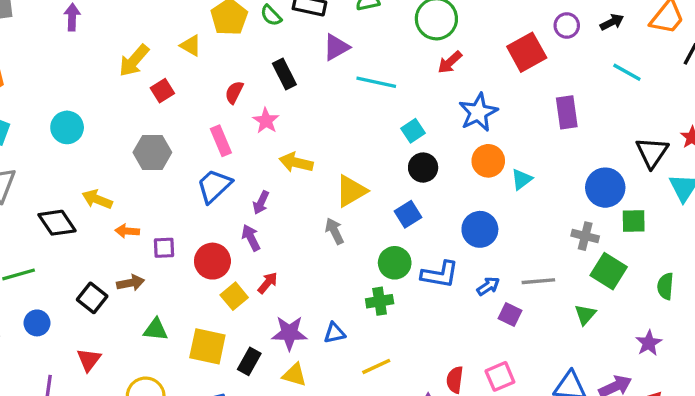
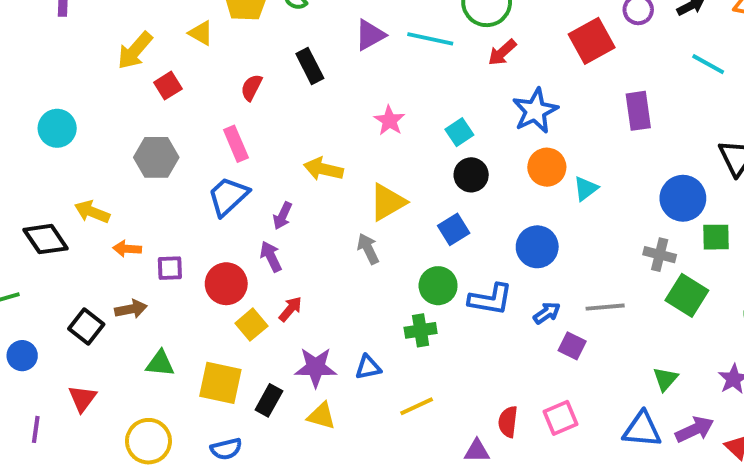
cyan line: (376, 82) -> (430, 39), moved
pink star: (266, 121) -> (389, 120), moved
green triangle: (585, 315) -> (665, 379), moved

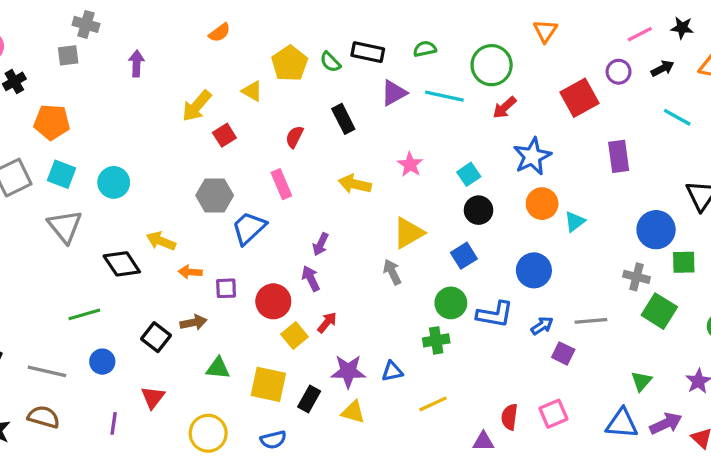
cyan circle: (57, 128) -> (114, 182), moved
yellow arrow: (323, 169) -> (355, 184), moved
blue trapezoid: (228, 196) -> (249, 228), moved

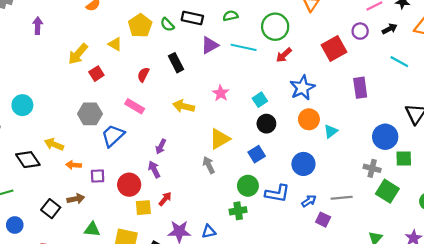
pink rectangle: (281, 184) -> (135, 106), turned -36
yellow square: (294, 336) -> (143, 208), turned 35

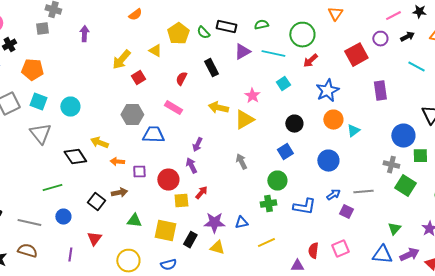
cyan square: (260, 100) -> (283, 84), moved
blue trapezoid: (113, 136) -> (153, 135), turned 45
yellow triangle: (220, 139) -> (244, 120), moved
blue L-shape: (277, 193) -> (304, 207), moved

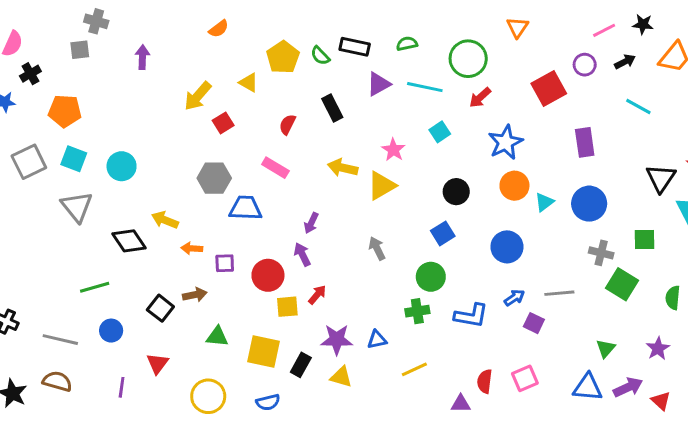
blue circle: (403, 136) -> (589, 204), moved

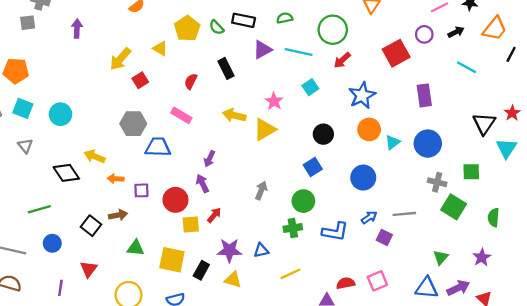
gray triangle: (77, 207) -> (25, 146), size x0.6
gray arrow: (377, 248) -> (261, 190), moved, turned 48
red semicircle: (485, 381) -> (346, 283), turned 72

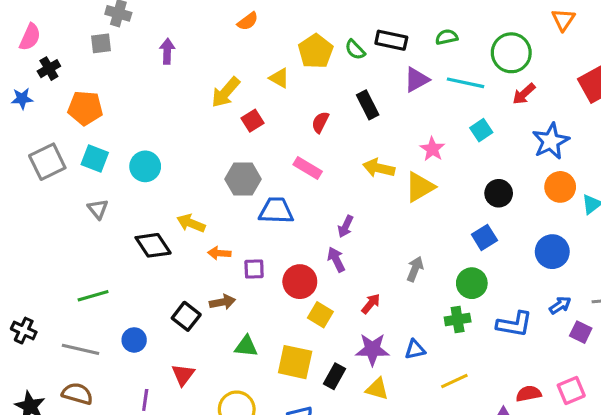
green line: (39, 209) -> (93, 296), moved
red arrow: (214, 215) -> (371, 304), moved
yellow square: (191, 225) -> (320, 315), turned 36

